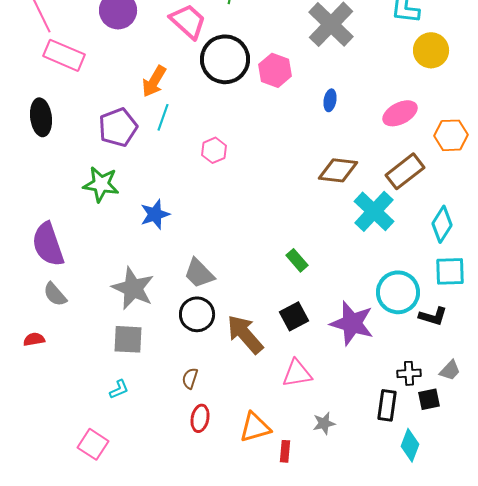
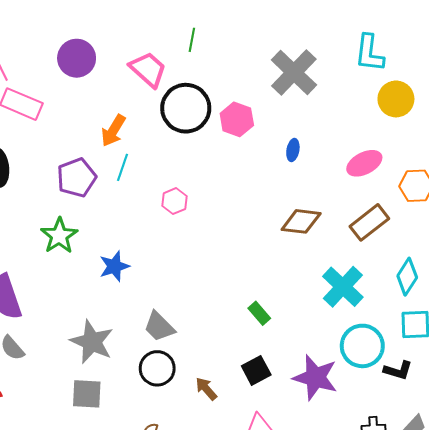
green star: (101, 184) -> (59, 236), turned 30
cyan cross: (374, 211) -> (343, 287), moved
brown arrow: (245, 334) -> (206, 389), size x0.6

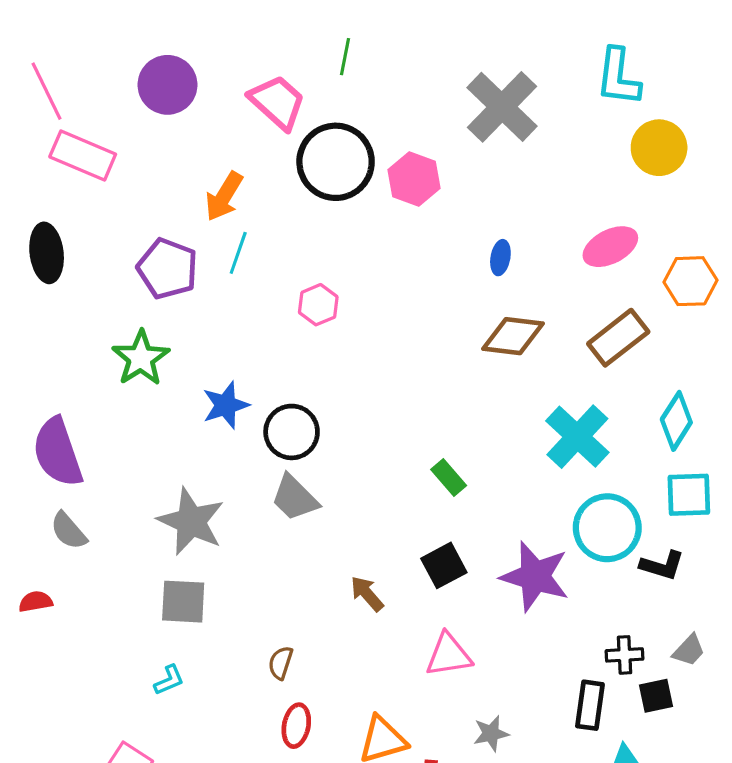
blue ellipse: (293, 150) -> (500, 258), moved
purple pentagon: (77, 178) -> (167, 269), turned -30
black circle: (157, 368) -> (292, 432), moved

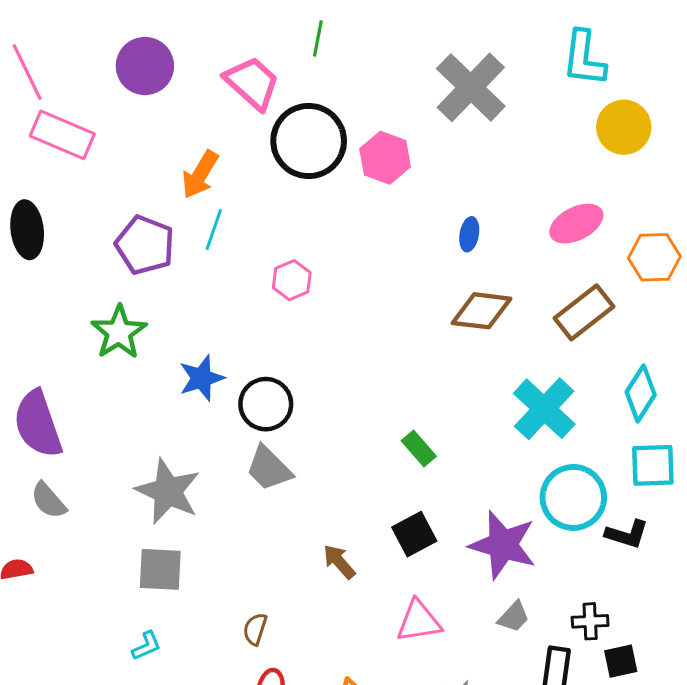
gray trapezoid: (689, 650) -> (514, 617), moved

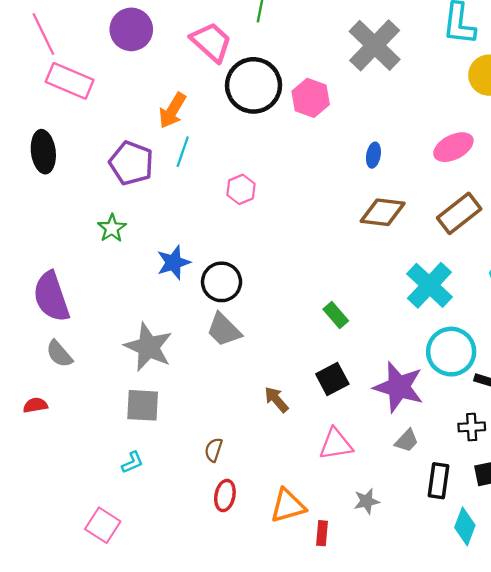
green star: (119, 332) -> (112, 228), size x0.7
black cross: (590, 621) -> (472, 427), moved

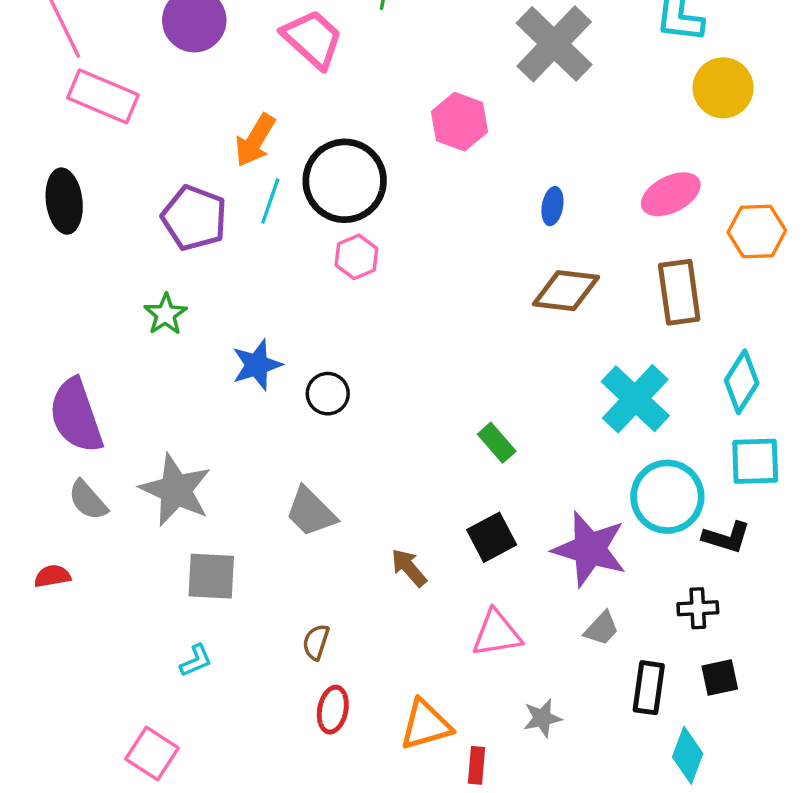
black circle: (254, 85) -> (345, 181), moved
brown rectangle: (459, 213) -> (679, 292), turned -60
black circle: (222, 282) -> (328, 394), size x0.7
gray trapezoid: (224, 330) -> (311, 512), moved
gray star: (148, 347) -> (176, 490), moved

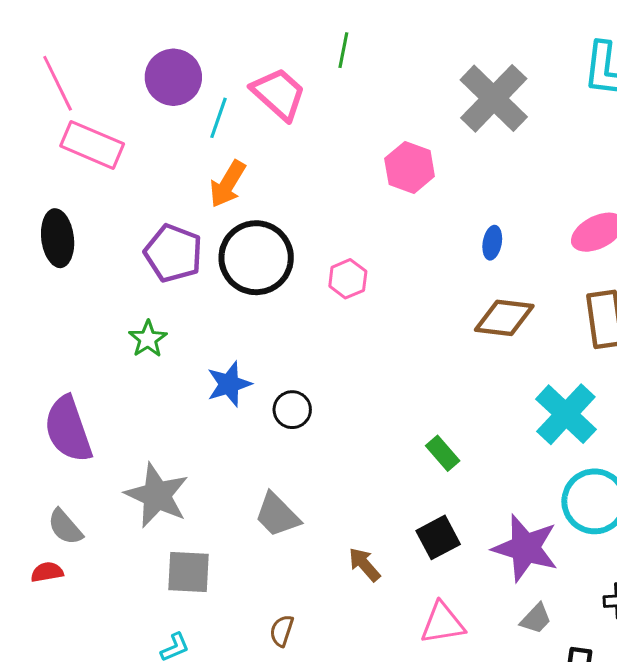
black circle: (345, 181) -> (256, 258), moved
cyan line: (270, 201) -> (219, 118), moved
pink hexagon: (356, 257) -> (348, 279), moved
gray semicircle: (88, 500) -> (65, 527), moved

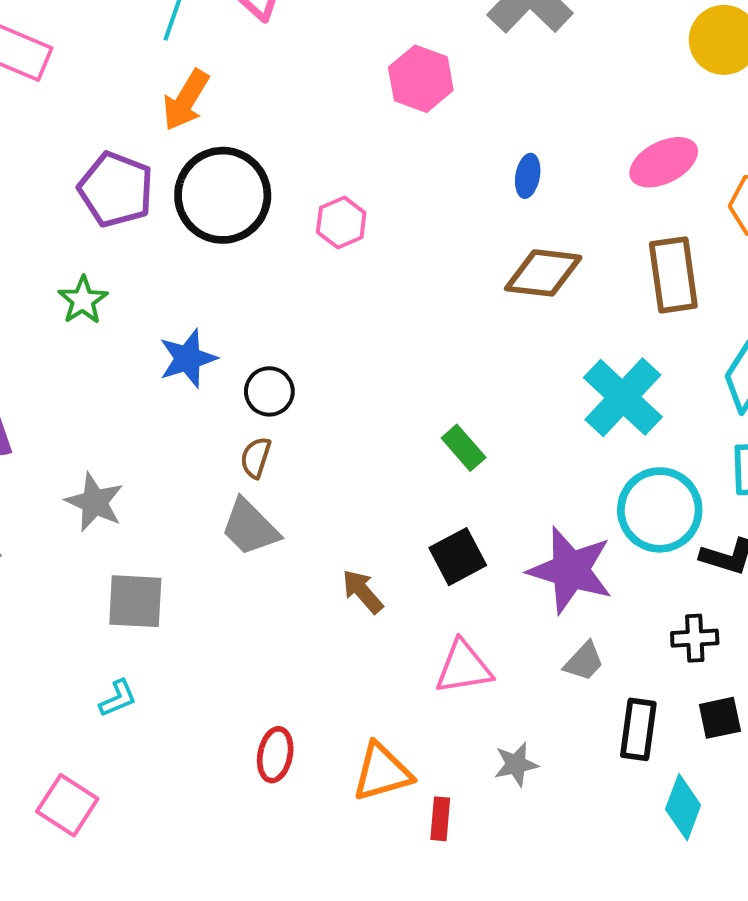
gray star: (157, 495) -> (95, 502), size x0.7
brown semicircle: (282, 631) -> (256, 457), moved

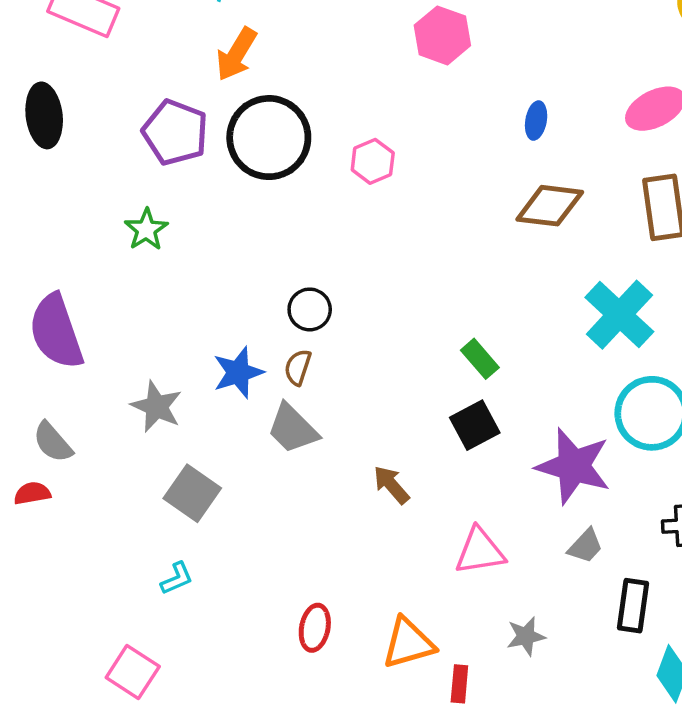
blue star: (188, 358) -> (238, 372), moved
black square: (458, 557) -> (475, 425), moved
gray square: (135, 601) -> (192, 493), turned 32

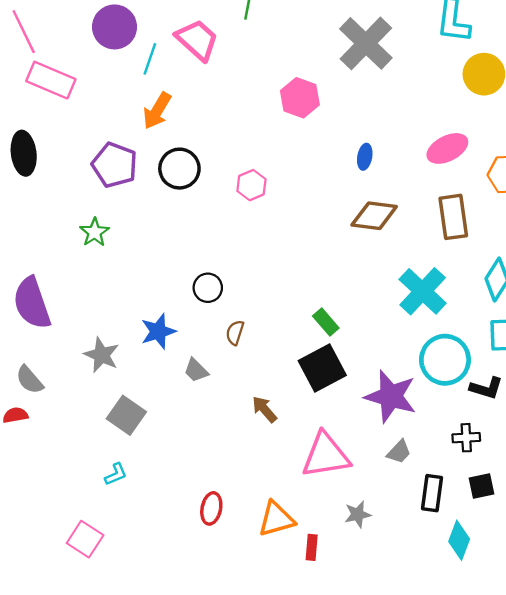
black circle: (269, 138) -> (179, 169), size x0.7
brown semicircle: (298, 367) -> (235, 333), moved
black square: (475, 425) -> (322, 368), size x1.4
gray trapezoid: (293, 429) -> (196, 370), size x0.7
pink triangle: (480, 551) -> (326, 455), size x1.4

